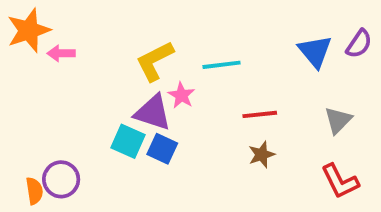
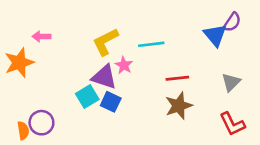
orange star: (29, 30) -> (19, 63), moved
purple semicircle: (359, 44) -> (232, 22), moved
cyan square: (128, 141) -> (87, 97), turned 35
brown star: (262, 155) -> (179, 106), size x1.5

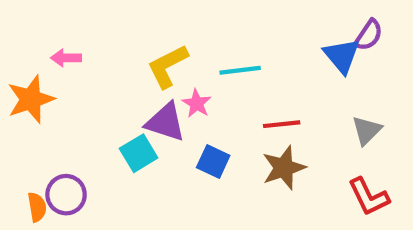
blue square: (111, 102) -> (213, 161), moved

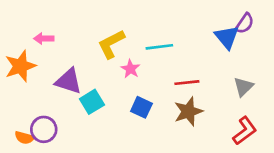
purple triangle: (166, 122) -> (69, 81), moved
red L-shape: (369, 197) -> (245, 131), turned -100
orange semicircle: (37, 207) -> (24, 138), turned 114

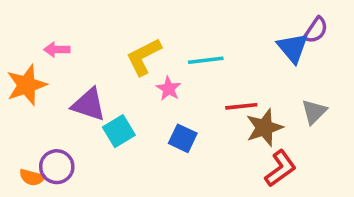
brown star: (188, 111) -> (264, 128), moved
red L-shape: (245, 131) -> (280, 168), moved

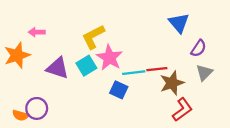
purple semicircle: (316, 30) -> (199, 48), moved
blue triangle: (293, 48) -> (179, 23), moved
cyan line: (206, 60) -> (134, 73), moved
pink star: (169, 89) -> (109, 58), size x1.6
cyan square: (119, 131) -> (86, 66), moved

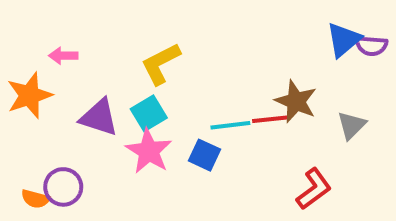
blue triangle: (179, 23) -> (344, 40), moved, turned 30
purple semicircle: (199, 48) -> (372, 46), moved, turned 60
pink star: (109, 58) -> (149, 151), moved
brown star: (172, 83) -> (296, 101), moved, turned -30

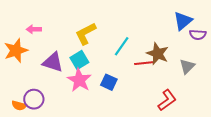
purple semicircle: (372, 46) -> (198, 35), moved
cyan line: (230, 125) -> (122, 46), moved, turned -48

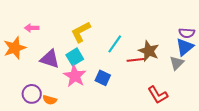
blue triangle: (183, 21) -> (185, 47), moved
red L-shape: (167, 100) -> (158, 95), turned 95
orange semicircle: (19, 105) -> (50, 100), moved

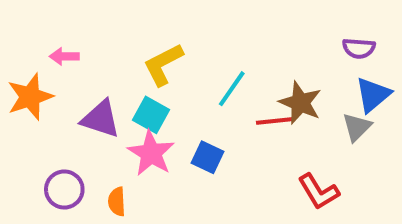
purple semicircle: (187, 33) -> (359, 48), moved
cyan square: (75, 57) -> (151, 115), turned -30
orange semicircle: (50, 100) -> (117, 202), moved, turned 72

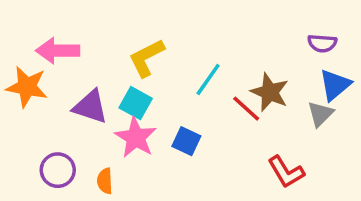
pink arrow: (64, 56) -> (58, 51), size x1.6
orange star: (30, 97) -> (27, 87), turned 30
red line: (274, 121) -> (246, 109), turned 48

